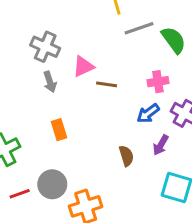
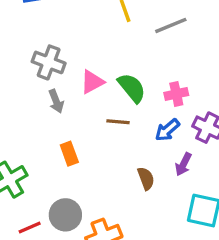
gray line: (139, 28) -> (171, 25), moved
green semicircle: (174, 40) -> (132, 88), moved
brown line: (107, 84) -> (118, 122), moved

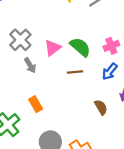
gray cross: (49, 62) -> (20, 40), turned 35
orange rectangle: (69, 154) -> (36, 104), moved

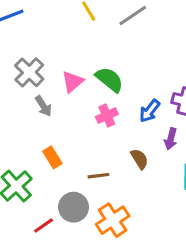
pink cross: (111, 46) -> (107, 115), moved
brown line: (75, 72) -> (98, 176), moved

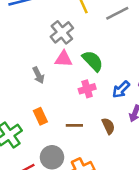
gray cross: (29, 72) -> (62, 32), moved
pink triangle: (73, 82) -> (64, 59), turned 36
brown line: (98, 176) -> (74, 125), moved

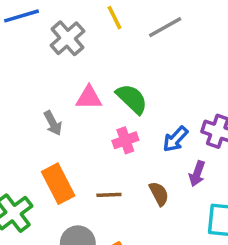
gray cross: (62, 32) -> (67, 38), moved
orange rectangle: (40, 116) -> (58, 184), size x1.5

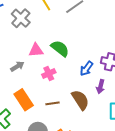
gray arrow: (53, 123) -> (17, 66), turned -88
pink cross: (125, 140) -> (49, 73), moved
brown semicircle: (159, 194) -> (80, 100), size x1.5

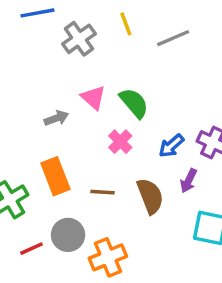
pink triangle: (36, 50) -> (93, 98), turned 35
pink cross: (49, 73) -> (120, 142), moved, turned -32

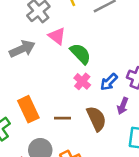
pink triangle: (93, 98) -> (57, 36), moved
gray arrow: (56, 118) -> (22, 49), moved, size x1.5
pink cross: (120, 142) -> (82, 81), moved

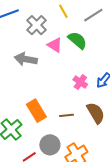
gray arrow: (22, 49) -> (26, 59), turned -140
green semicircle: (80, 54) -> (77, 40), moved

